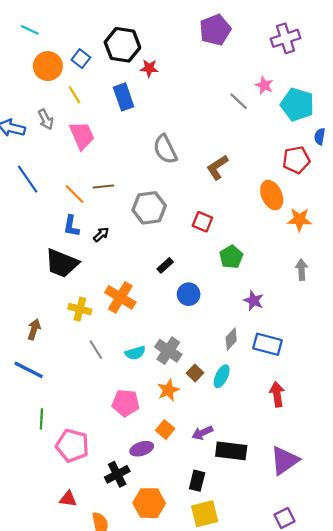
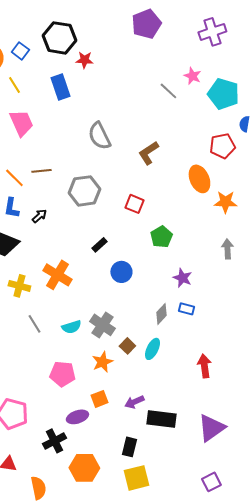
blue rectangle: (267, 344) -> (186, 309), moved, size x0.6
orange square: (165, 430) -> (99, 399), turned 30

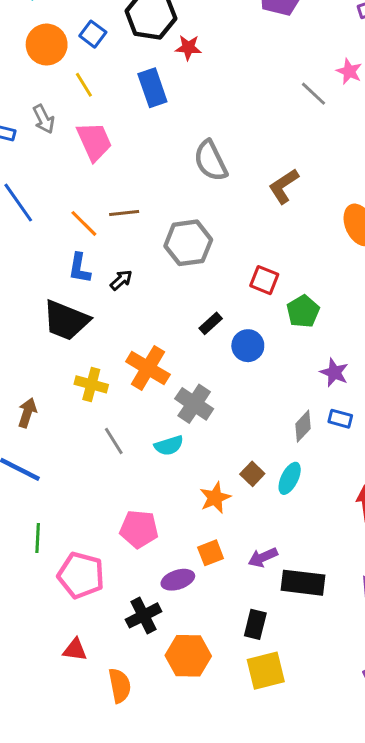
red square: (134, 204) -> (264, 280), moved
blue circle: (121, 272) -> (248, 346), moved
gray cross: (102, 325) -> (194, 404), moved
pink pentagon: (62, 374) -> (139, 529), moved

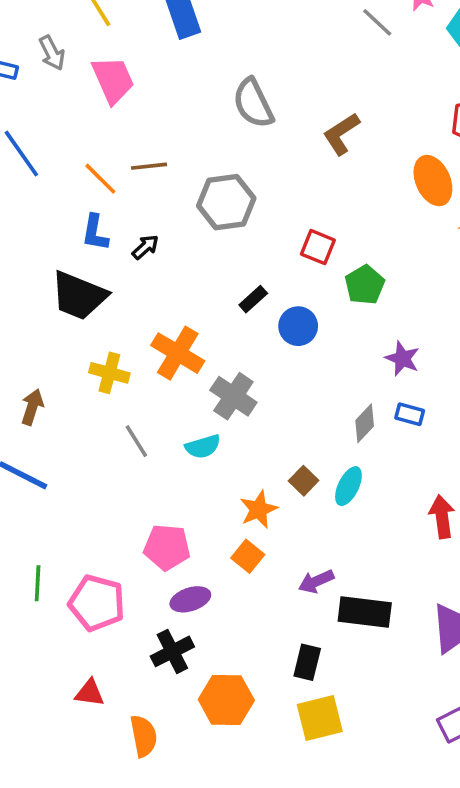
green line: (38, 538) -> (38, 583), moved
orange square: (211, 553) -> (248, 556), moved, turned -30
purple ellipse: (178, 580) -> (190, 599), moved

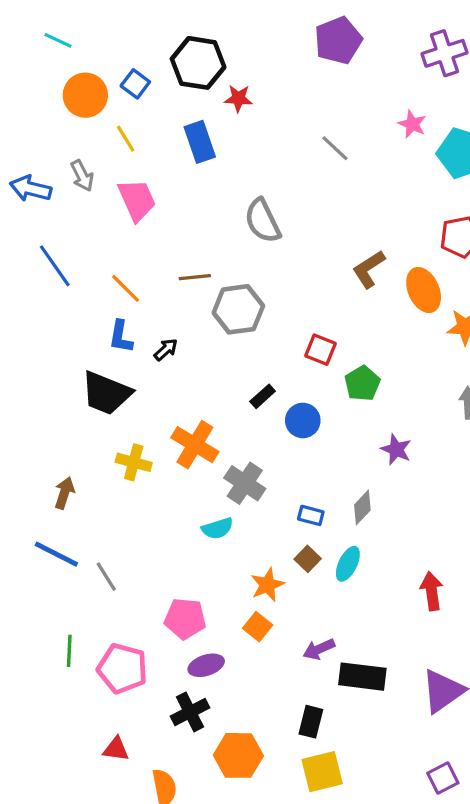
gray line: (377, 22) -> (335, 148), moved
brown L-shape: (341, 134) -> (369, 269), moved
brown line: (149, 166) -> (195, 277), moved
blue rectangle: (410, 414) -> (311, 515), moved
gray line: (136, 441) -> (106, 577), moved

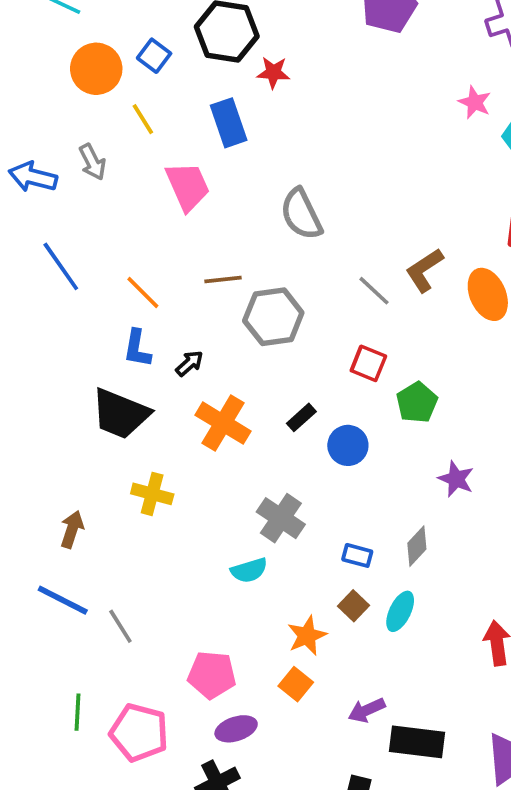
gray line: (335, 148) -> (374, 291), moved
pink trapezoid: (137, 200) -> (188, 186), moved
orange cross: (195, 445) -> (223, 423), moved

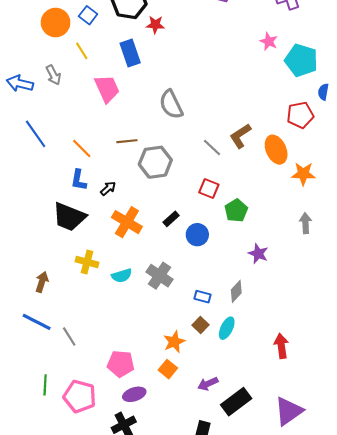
cyan semicircle: (249, 570) -> (122, 276), moved
black rectangle: (417, 742) -> (236, 402), turned -44

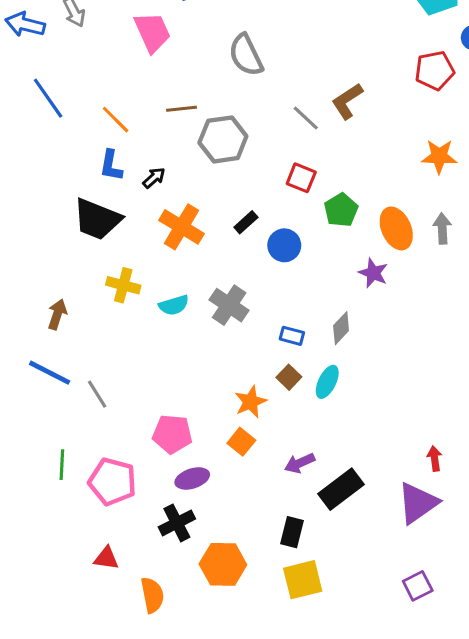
orange ellipse: (276, 150) -> (396, 228), moved
red arrow: (281, 346) -> (435, 459), moved, size x0.7

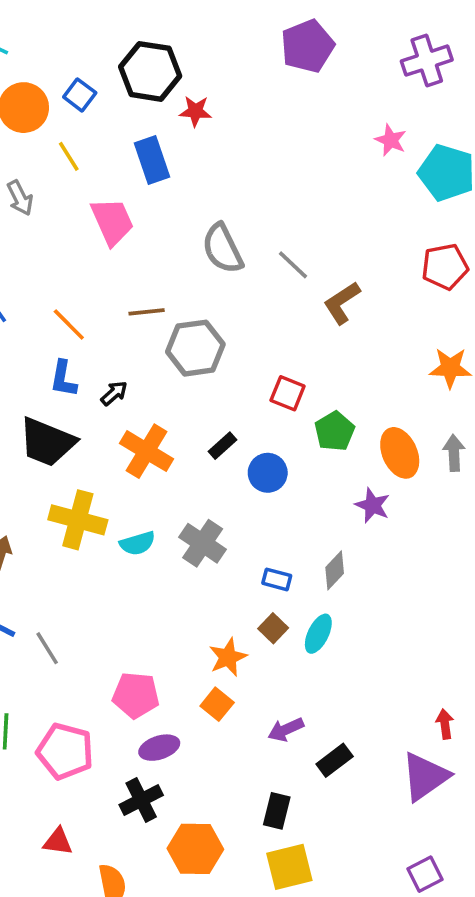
gray line: (306, 118) -> (293, 265), moved
yellow cross: (123, 285) -> (78, 520), size x1.4
black rectangle: (341, 489) -> (335, 760), size x0.7

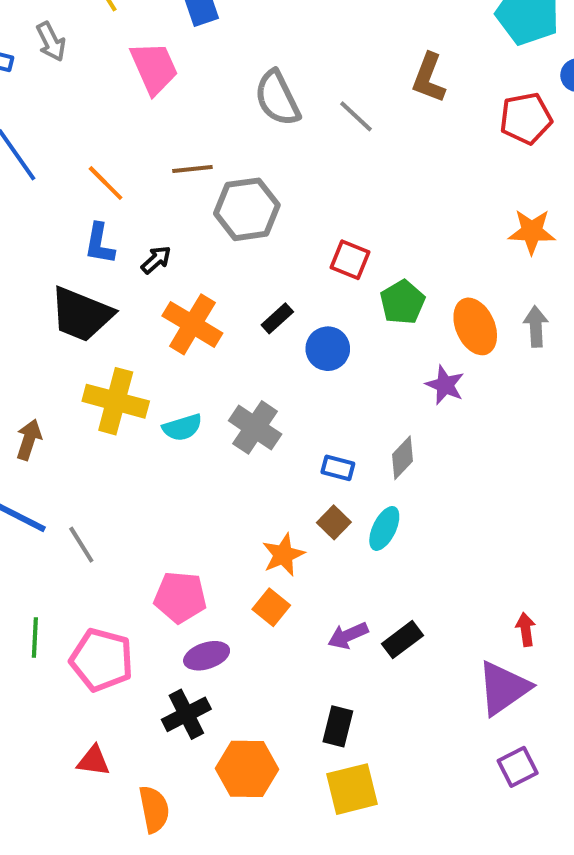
brown L-shape: (342, 303) -> (429, 78), moved, turned -36
black rectangle: (335, 760) -> (403, 640), moved
purple square: (425, 874) -> (518, 767), moved

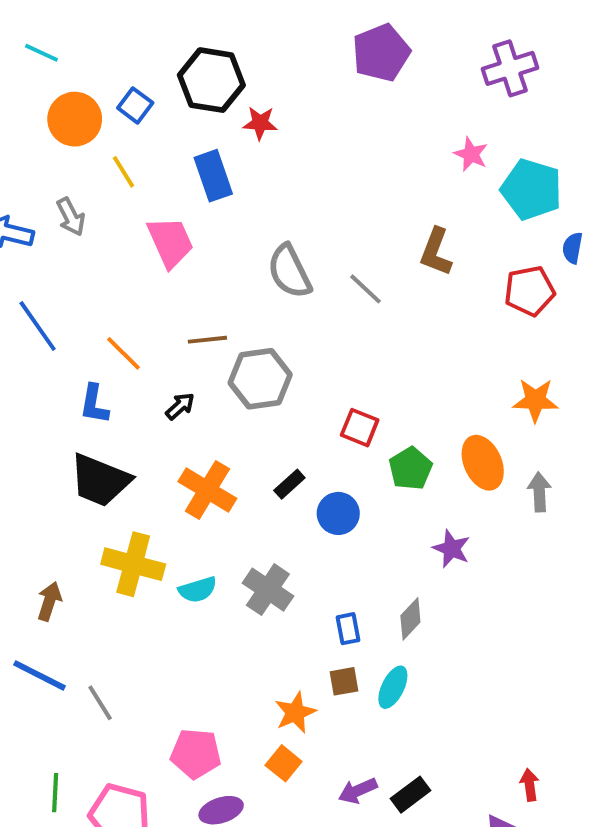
blue L-shape: (100, 244) -> (94, 404), moved
black arrow: (156, 260) -> (180, 406), moved
orange ellipse: (475, 326) -> (483, 463), moved
blue rectangle: (338, 468) -> (348, 629), turned 64
brown square: (334, 522) -> (344, 681), turned 36

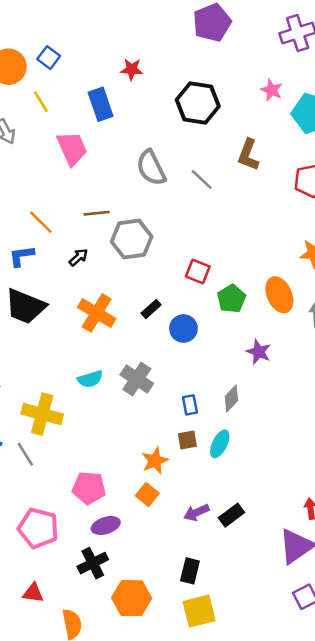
black hexagon: (211, 80) -> (198, 103), moved
blue L-shape: (94, 404) -> (21, 256), turned 72
yellow cross: (133, 564) -> (42, 414), moved

